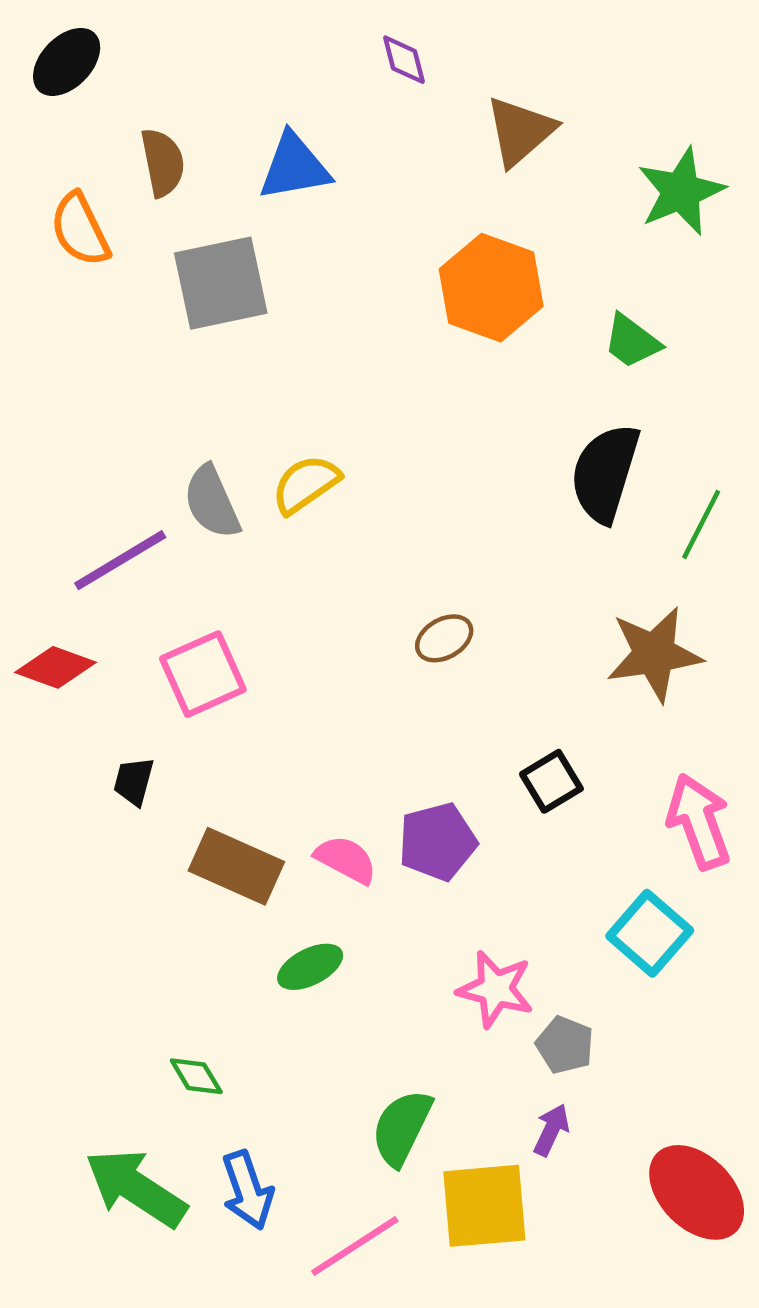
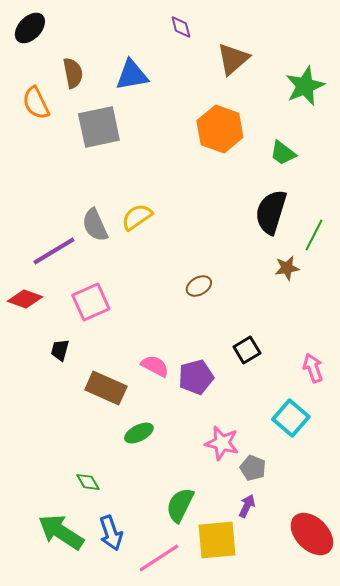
brown star: (654, 654) -> (287, 268), moved, size x0.6
pink arrow: (699, 822) -> (313, 368), size x0.7
pink semicircle: (346, 860) -> (155, 366), moved

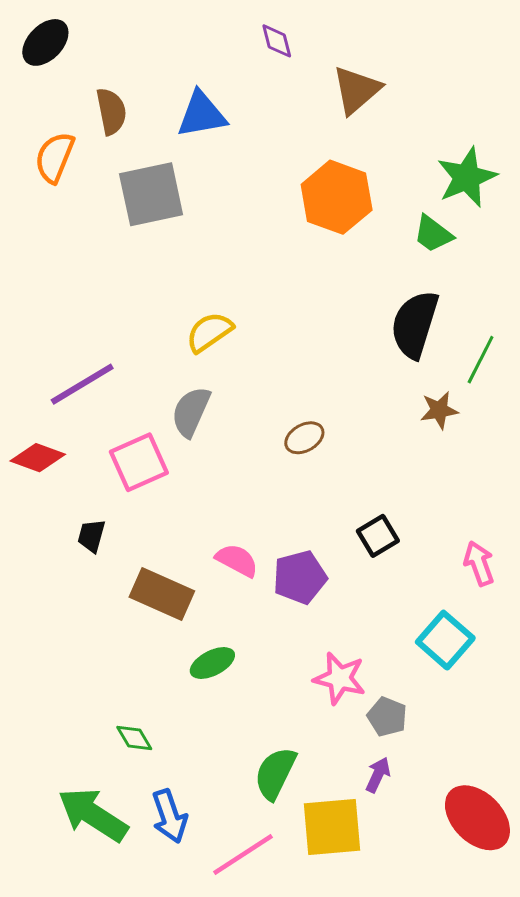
green star: (305, 86) -> (467, 177), moved
orange semicircle: (36, 103) -> (55, 157), turned 48
gray semicircle: (95, 225) -> (191, 412), moved, turned 48

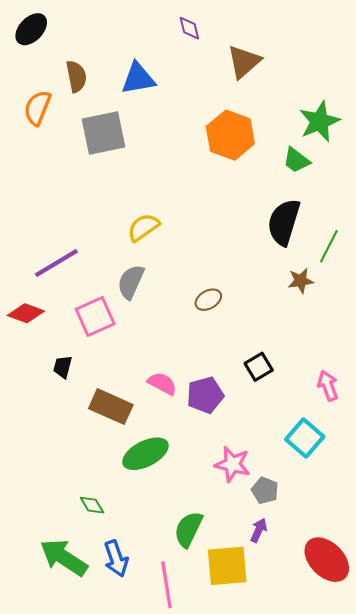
green ellipse: (212, 663) -> (145, 454), size x1.5
pink line: (243, 855) -> (166, 585), turned -66

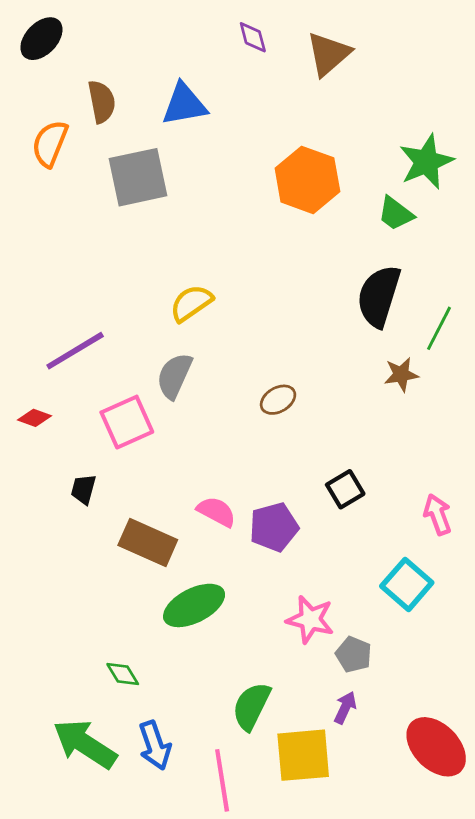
brown triangle: (244, 62) -> (328, 54), moved
red diamond: (26, 313) -> (34, 418), size x0.7

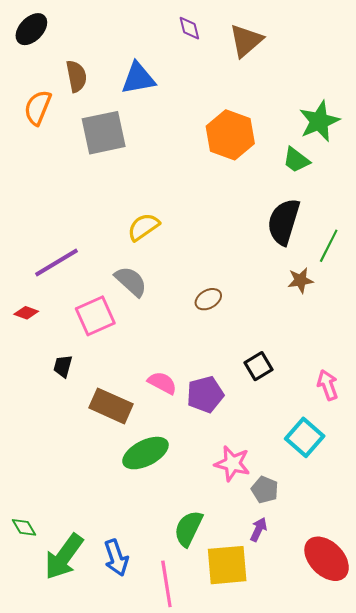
gray semicircle: (174, 376) -> (131, 281), turned 108
green diamond: (123, 674) -> (24, 527), moved
green arrow: (85, 744) -> (64, 557), turned -87

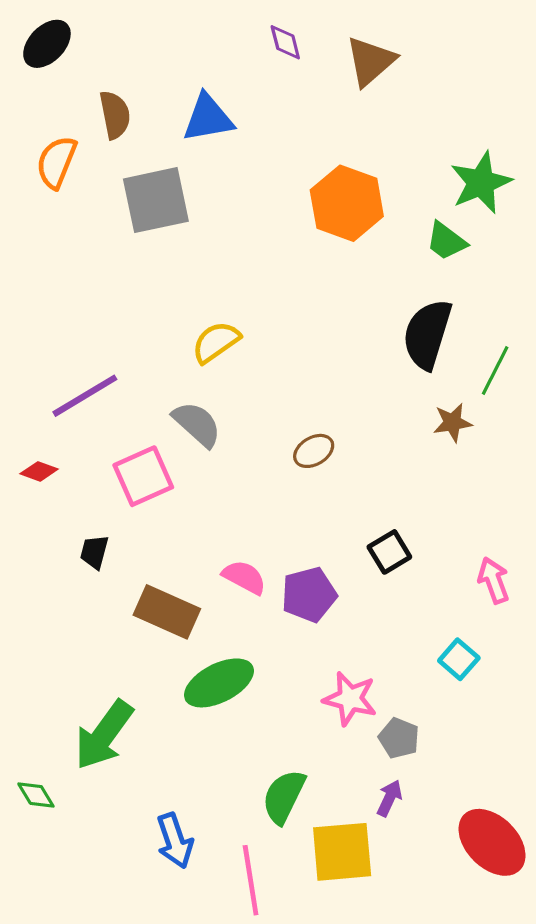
cyan square: (305, 437) -> (459, 659), size x0.7
green arrow: (64, 557) -> (104, 735), moved

